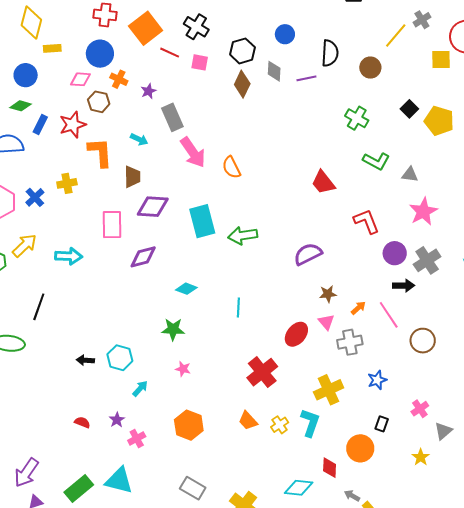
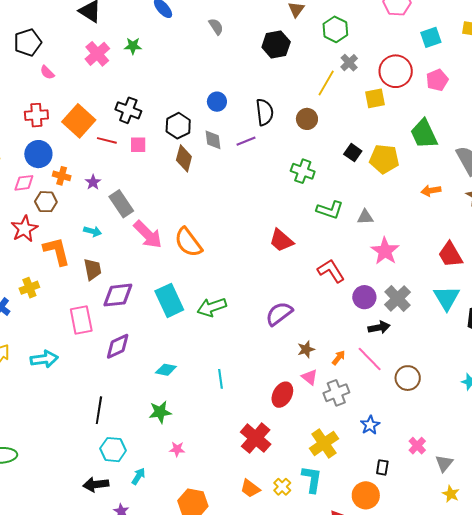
orange semicircle: (231, 167) -> (188, 242), size x1.4
black line: (39, 307) -> (99, 410), moved
black arrow: (85, 360) -> (96, 484), moved, size x1.4
yellow star: (421, 457) -> (451, 494), moved

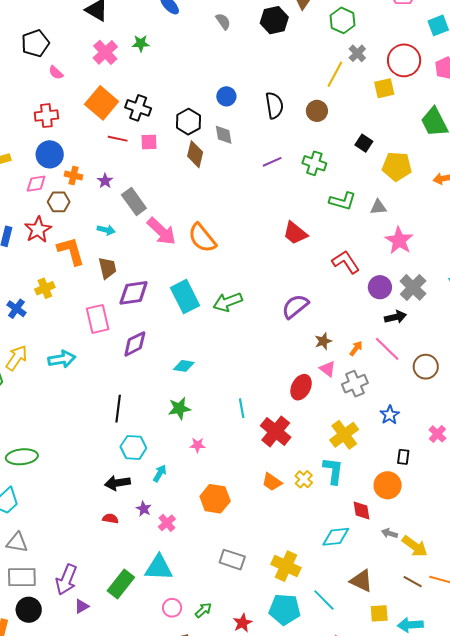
black hexagon: (276, 44) -> (274, 20), moved
orange square: (79, 121) -> (102, 103), moved
purple line: (246, 141) -> (272, 162), moved
yellow pentagon: (384, 159) -> (397, 166), moved
cyan line: (220, 379) -> (242, 408), moved

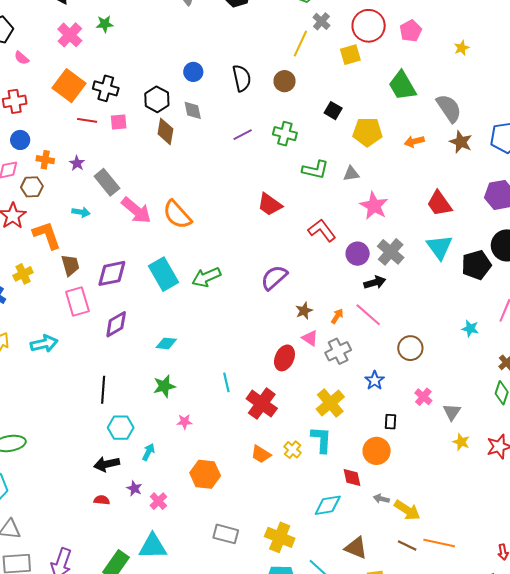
blue circle: (50, 154) -> (20, 140), size x0.7
brown trapezoid: (107, 268) -> (70, 265), moved
brown circle: (426, 367) -> (410, 348), moved

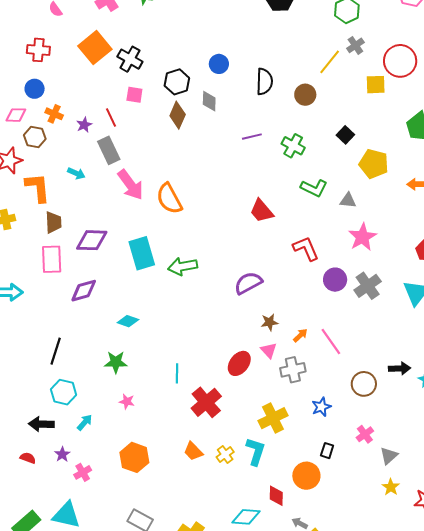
red line: (87, 120) -> (111, 117), moved, turned 42
black arrow: (375, 282) -> (400, 368), moved

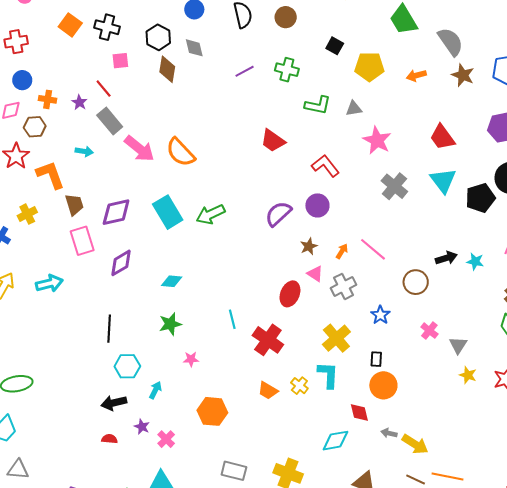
orange square: (95, 48) -> (70, 25), size x0.7
purple circle: (335, 280) -> (317, 205), moved
black rectangle: (327, 451) -> (376, 359), moved

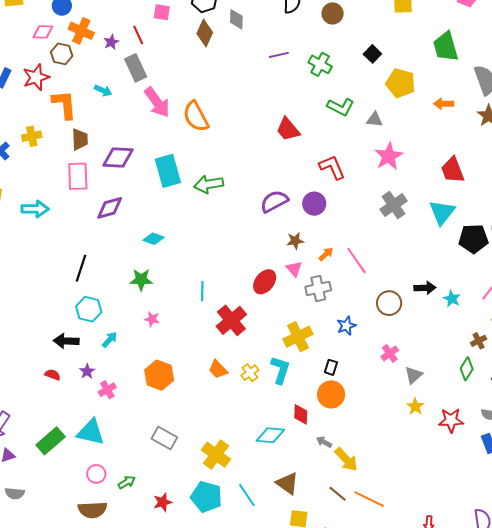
orange cross: (48, 99) -> (81, 31), size x1.4

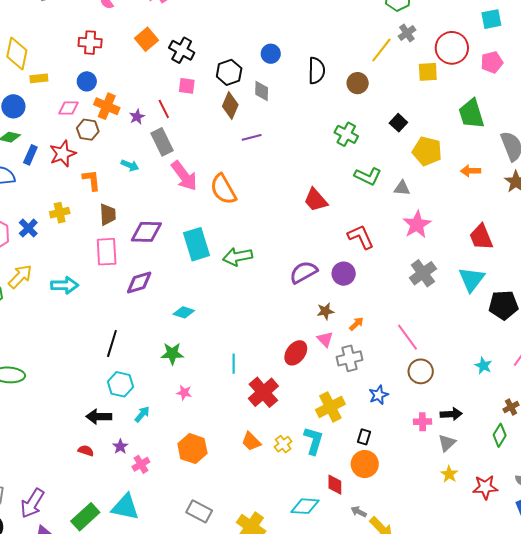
purple line: (279, 55) -> (252, 137), moved
orange L-shape: (64, 104) -> (92, 180), size x0.7
pink line: (356, 260) -> (407, 337), moved
black arrow: (425, 288) -> (451, 414), moved
pink cross: (390, 353) -> (422, 422), turned 36

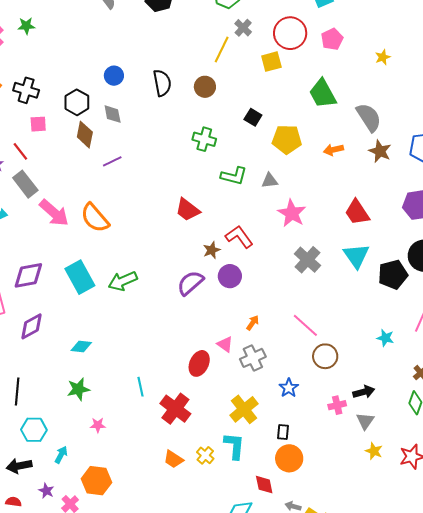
brown star: (325, 311) -> (212, 250), moved
orange hexagon: (192, 449) -> (96, 481), moved

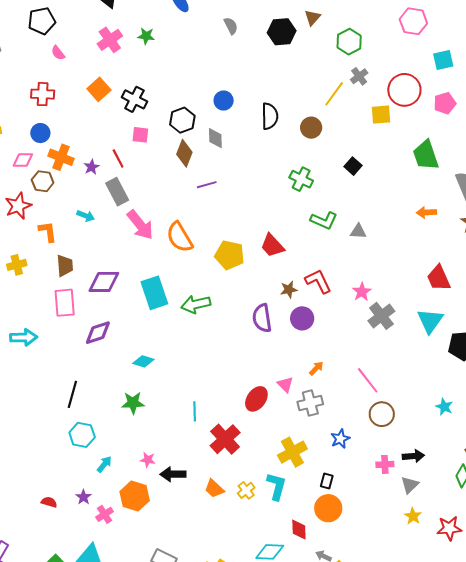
yellow pentagon: (287, 139) -> (230, 255), moved
pink star: (292, 213) -> (362, 292), moved, size x0.7
purple semicircle: (190, 283) -> (262, 318), turned -68
pink star: (98, 425) -> (148, 460), moved
black arrow: (19, 466) -> (173, 474), moved

